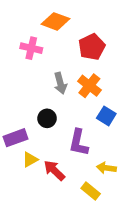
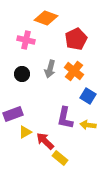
gray arrow: (60, 83) -> (50, 69), turned 30
black circle: (47, 118) -> (22, 74), moved
yellow arrow: (106, 168) -> (88, 125), moved
yellow rectangle: (91, 191) -> (60, 158), moved

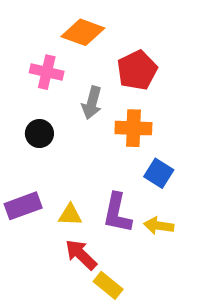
gray arrow: (50, 69) -> (92, 103), moved
orange cross: (74, 71) -> (133, 128), turned -36
yellow triangle: (25, 132) -> (70, 215), moved, turned 32

